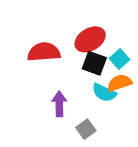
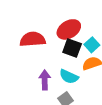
cyan semicircle: (104, 93) -> (69, 77), moved

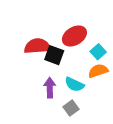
black square: (72, 48) -> (54, 55), moved

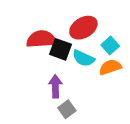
cyan semicircle: (74, 84) -> (83, 58), moved
gray square: (71, 108) -> (67, 109), moved

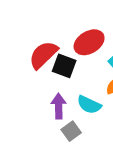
red semicircle: (41, 39) -> (43, 55), turned -40
cyan semicircle: (83, 58) -> (89, 105), moved

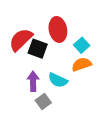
red ellipse: (89, 42) -> (58, 29), turned -70

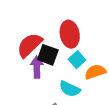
cyan square: (82, 45) -> (77, 60), moved
purple arrow: (33, 81) -> (37, 67), moved

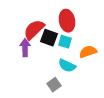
cyan square: (77, 60) -> (65, 42), moved, turned -32
purple arrow: (37, 67) -> (25, 48), moved

